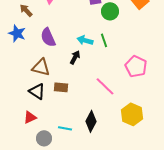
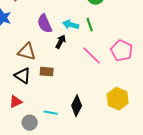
purple semicircle: (48, 37) -> (45, 24), moved
pink line: (105, 86) -> (92, 56), moved

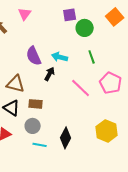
green line: (90, 25) -> (92, 57), moved
gray circle: (30, 123) -> (33, 126), moved

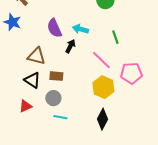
green line: (92, 57) -> (115, 37), moved
pink pentagon: (111, 83) -> (131, 73), moved, turned -30
yellow hexagon: (107, 131) -> (103, 87), moved
black diamond: (66, 138) -> (102, 119), moved

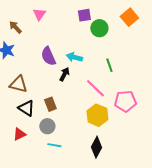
brown triangle: (36, 56) -> (18, 84), moved
brown rectangle: (56, 76) -> (50, 104), turned 64

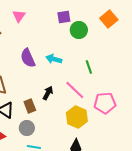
black arrow: (64, 74) -> (48, 93), moved

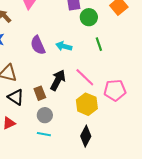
green line: (89, 67) -> (99, 44), moved
black arrow: (48, 93) -> (58, 80), size x1.5
gray circle: (27, 128) -> (45, 115), moved

